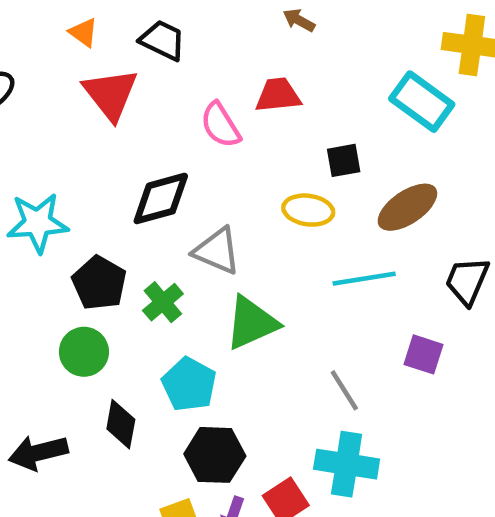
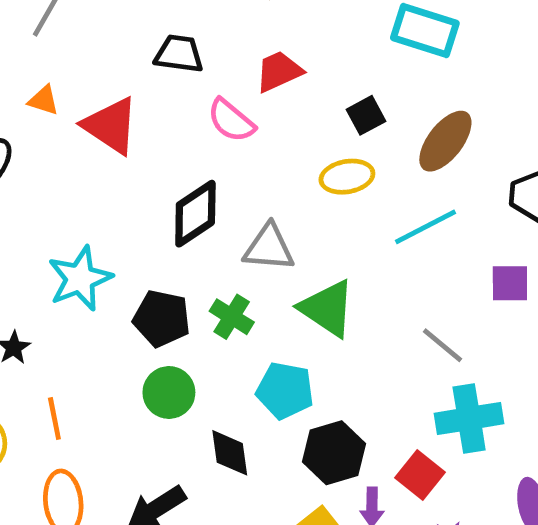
orange triangle: (83, 32) -> (44, 100), moved
black trapezoid: (163, 40) -> (179, 54), moved
green triangle: (252, 323) -> (327, 308), turned -44

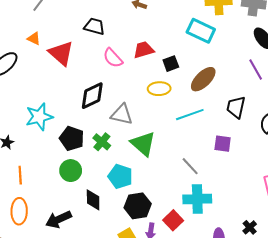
red trapezoid: (279, 71) -> (144, 50), moved

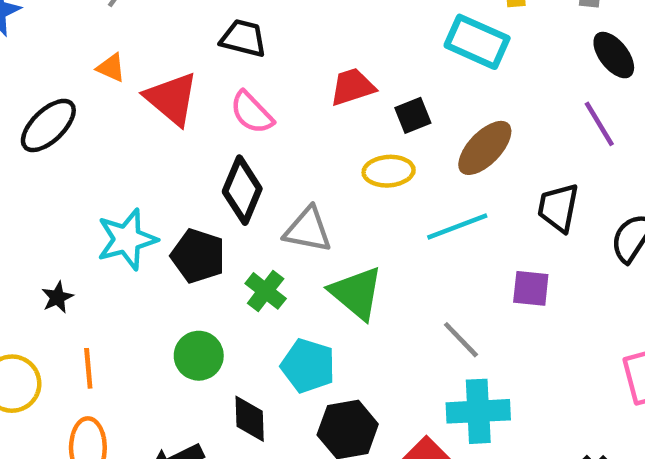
pink semicircle: (113, 58) -> (252, 113), moved
black diamond: (92, 96) -> (242, 190), turned -40
black pentagon: (72, 139) -> (198, 256), moved

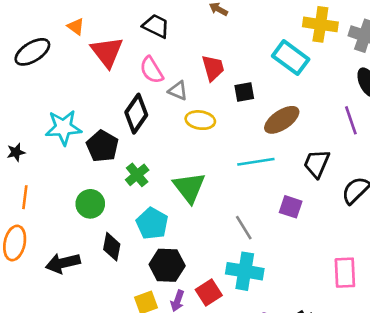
red trapezoid: (352, 87) -> (213, 68), turned 80
yellow ellipse: (389, 171) -> (200, 120), moved
gray triangle: (308, 230) -> (178, 91), moved, size x0.7

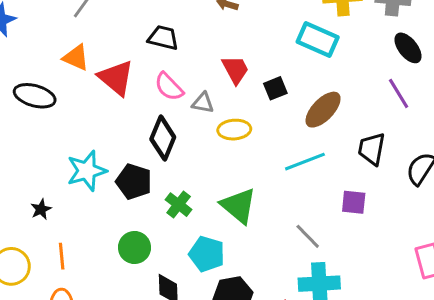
orange triangle: (76, 26) -> (76, 58), size x1.4
black ellipse: (32, 52) -> (35, 96), turned 60

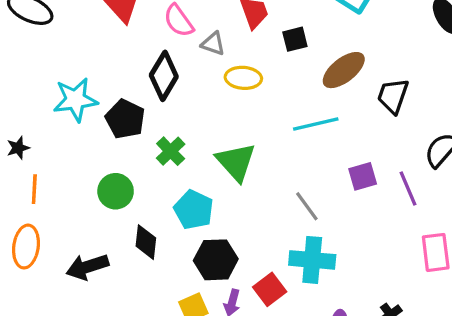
purple line: (399, 93) -> (408, 189), moved
black trapezoid: (372, 149) -> (393, 96), moved
purple square: (354, 202) -> (363, 176), turned -30
black star: (41, 209) -> (18, 148), moved

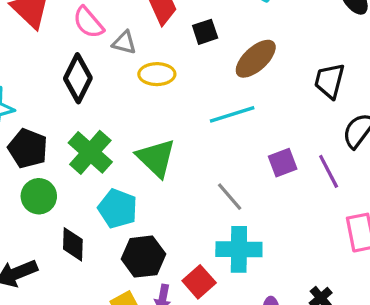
black trapezoid: (393, 96) -> (330, 81), moved
black pentagon: (125, 119) -> (28, 148), moved
green cross: (171, 151) -> (90, 152), size x1.5

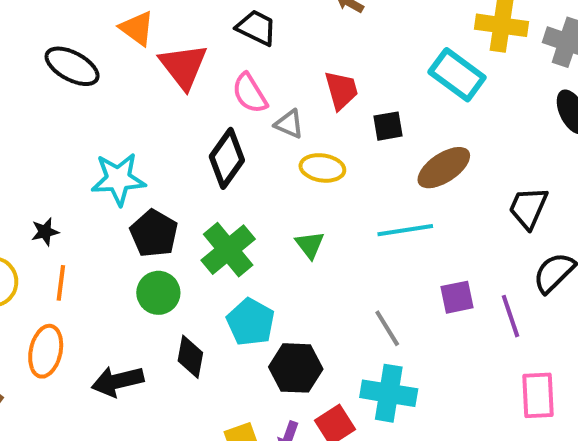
green triangle: (156, 158) -> (310, 245), moved, size x0.6
black hexagon: (143, 257) -> (296, 368), moved

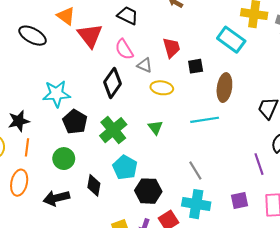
brown ellipse: (444, 168) -> (224, 88), turned -48
black star: (45, 232) -> (19, 121), size x1.5
green circle: (158, 293) -> (64, 159), moved
purple square: (457, 297) -> (240, 201), moved

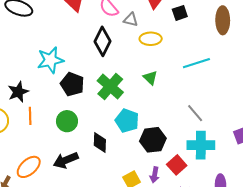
brown ellipse: (224, 88) -> (223, 20), moved
orange ellipse: (19, 183) -> (29, 167), moved, turned 45

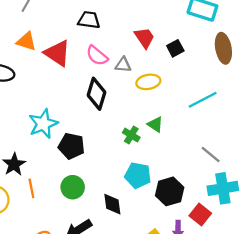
green cross: (110, 86) -> (131, 135), moved, size x0.6

